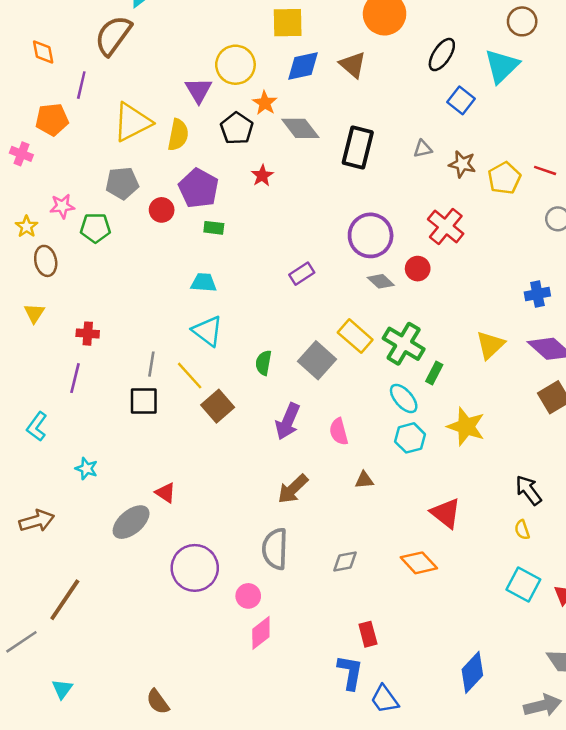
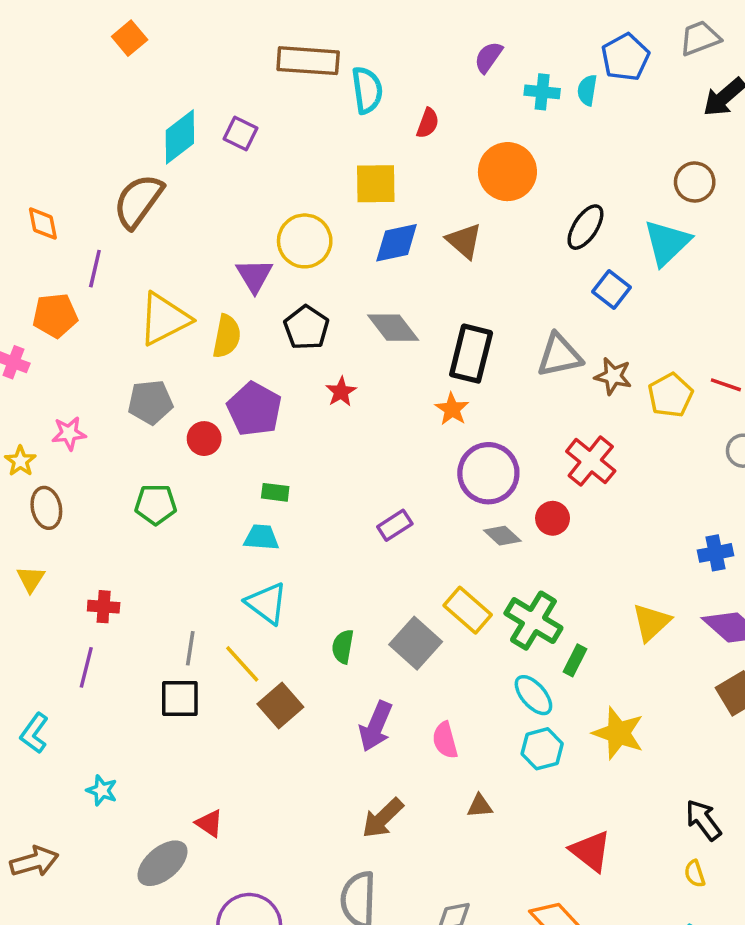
orange star: (265, 103) -> (452, 409), moved
gray triangle: (423, 149) -> (559, 355), size x1.8
green pentagon: (95, 228) -> (156, 504), moved
green rectangle: (214, 228) -> (275, 492), moved

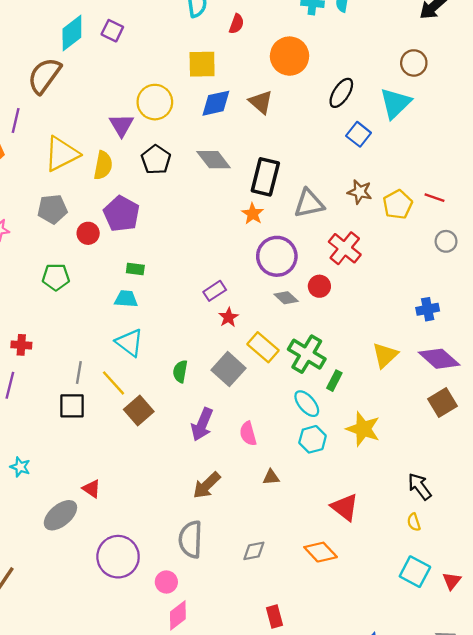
gray triangle: (559, 355) -> (309, 203), moved
red star: (341, 392) -> (229, 317), moved

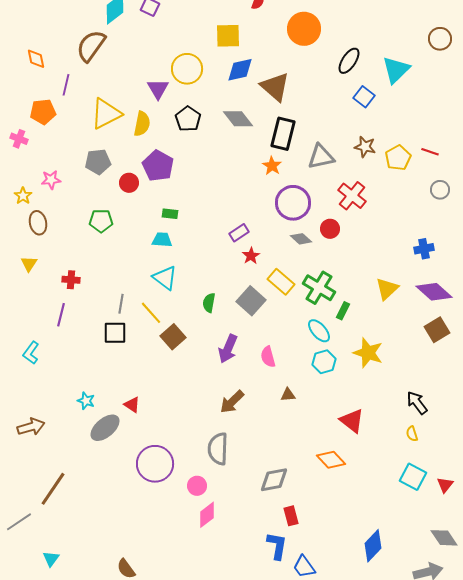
brown circle: (414, 63) -> (440, 39), moved
brown triangle: (261, 102) -> (275, 87), moved, size x1.4
cyan star: (20, 467) -> (86, 401), moved
gray diamond: (254, 551) -> (274, 480), moved, size x1.4

